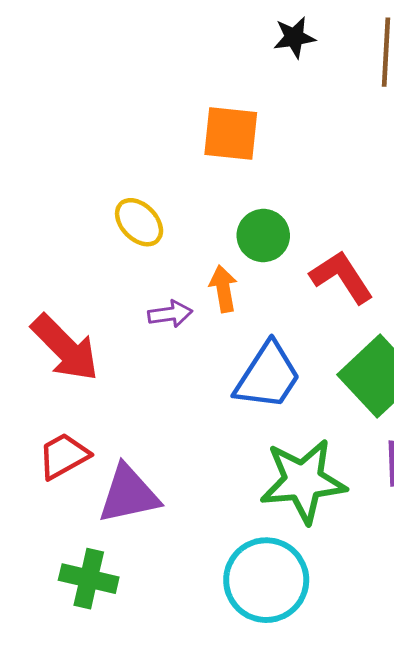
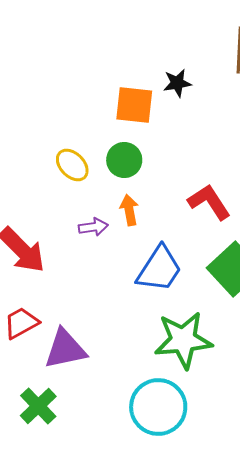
black star: (294, 37) -> (177, 83), moved
green circle: (263, 236) -> (124, 160), moved
green cross: (89, 579) -> (38, 406), turned 33

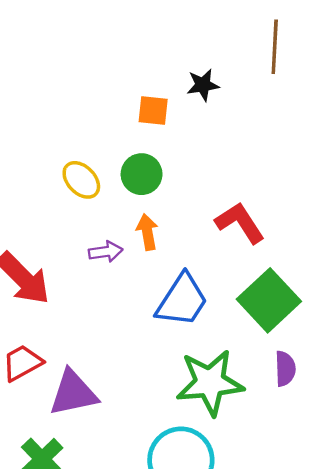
orange square: (134, 105) -> (153, 110), size x0.7

